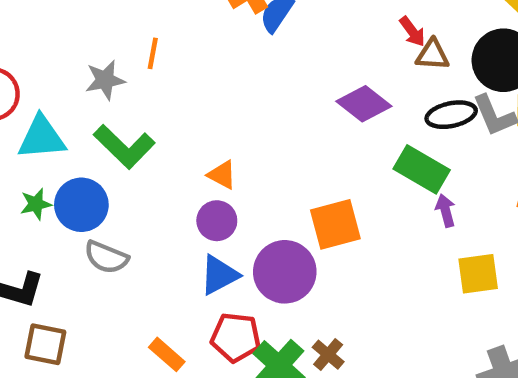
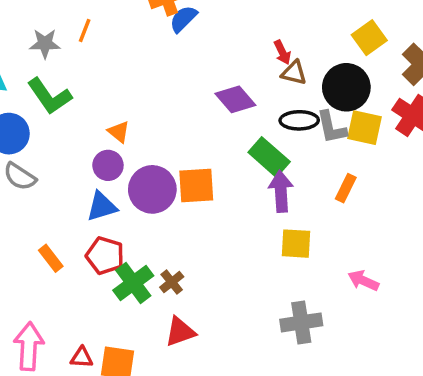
purple arrow: (446, 211) -> (281, 191), size x1.6
purple circle: (285, 272) -> (152, 189), moved

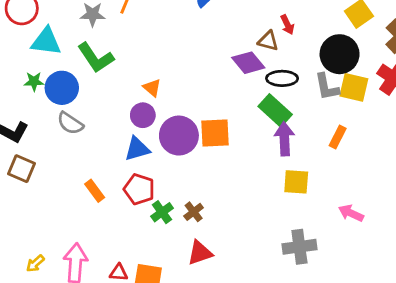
brown triangle: (294, 73) -> (268, 41), moved
black ellipse: (299, 120) -> (282, 78), moved
green cross: (133, 283) -> (162, 212), size x0.7

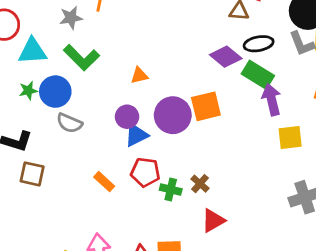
purple diamond: (248, 63) -> (226, 57), moved
orange triangle: (152, 88) -> (139, 75), turned -42
purple circle: (143, 115) -> (127, 117), moved
green cross: (162, 212) -> (171, 189), turned -30

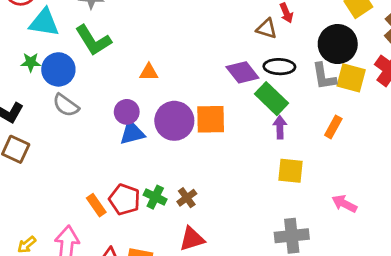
purple arrow: (272, 100) -> (280, 127), size x0.7
red pentagon: (145, 172) -> (125, 199), moved
orange rectangle: (104, 182) -> (96, 205), moved

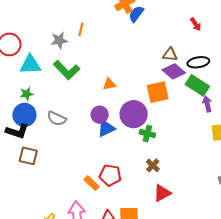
brown triangle: (267, 29) -> (170, 55), moved
blue circle: (58, 69) -> (24, 115), moved
orange square: (211, 119) -> (158, 92), moved
green cross: (155, 197) -> (147, 134), moved

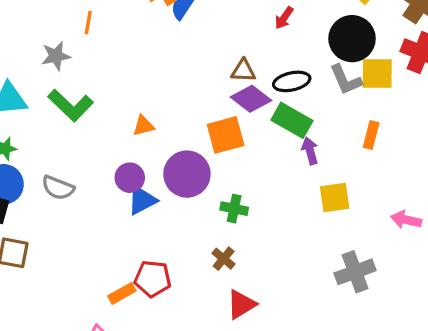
red arrow: (196, 24) -> (284, 18), turned 72
orange line: (81, 29) -> (88, 22), moved
green cross: (147, 134) -> (234, 209), moved
orange rectangle: (92, 183) -> (122, 293), turned -70

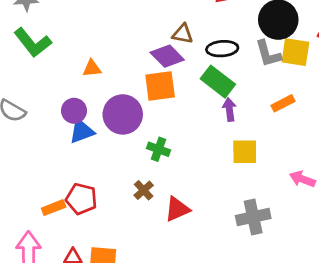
purple diamond: (251, 99) -> (167, 56), moved
orange rectangle: (371, 135) -> (283, 103), turned 40
red triangle: (241, 304) -> (177, 209), moved

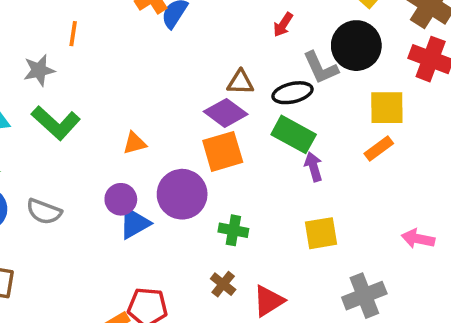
yellow square: (295, 52) -> (387, 108), moved
gray L-shape: (268, 54) -> (321, 68), moved
yellow square: (245, 152) -> (321, 233), moved

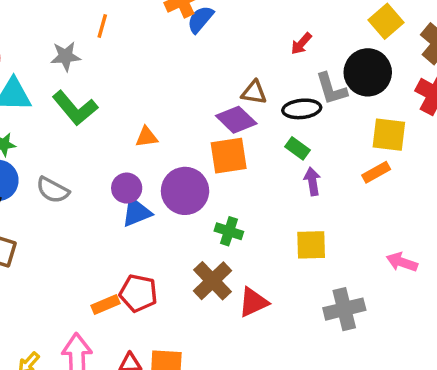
green rectangle: (294, 134) -> (298, 148), size x0.6
brown cross: (223, 284) -> (213, 281), size x1.6

